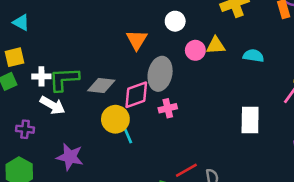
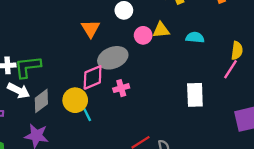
gray ellipse: (160, 74) -> (113, 58), turned 60
gray diamond: (101, 86) -> (41, 101), moved, turned -40

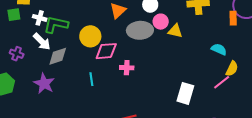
pink circle: (143, 35) -> (161, 22), moved
cyan semicircle: (195, 37) -> (219, 49), moved
gray ellipse: (113, 58) -> (140, 30), moved
yellow circle: (75, 100) -> (90, 36), moved

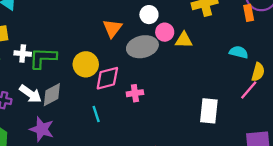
white arrow: (42, 42) -> (30, 94), moved

